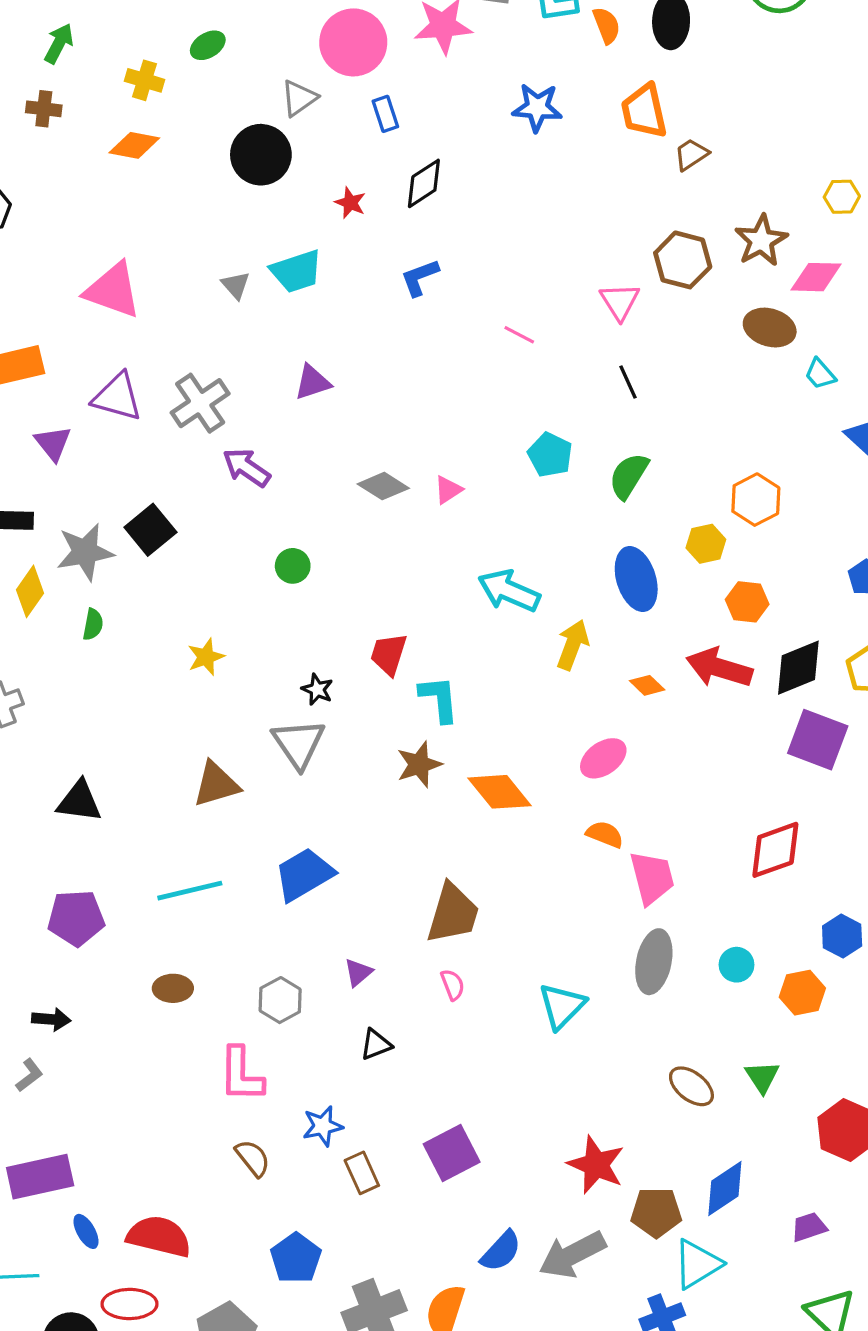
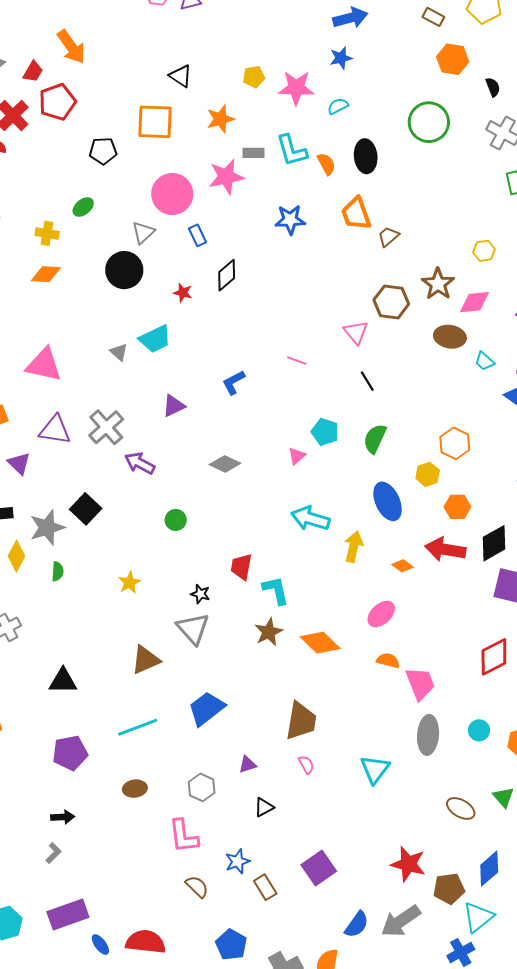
blue L-shape: (420, 277) -> (234, 382), moved
pink triangle: (448, 490) -> (297, 456), moved
purple triangle: (358, 972) -> (247, 764), turned 30

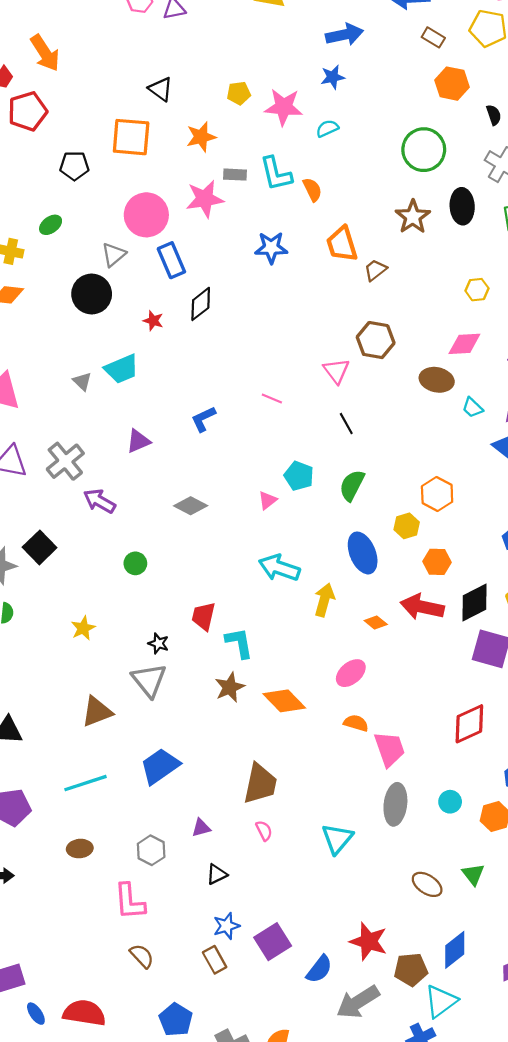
black ellipse: (366, 156) -> (462, 206), moved
blue rectangle: (197, 235) -> (171, 260), size x1.5
brown star: (438, 284) -> (413, 217), moved
blue star: (237, 861) -> (226, 926), moved
blue semicircle: (357, 924) -> (319, 969), moved

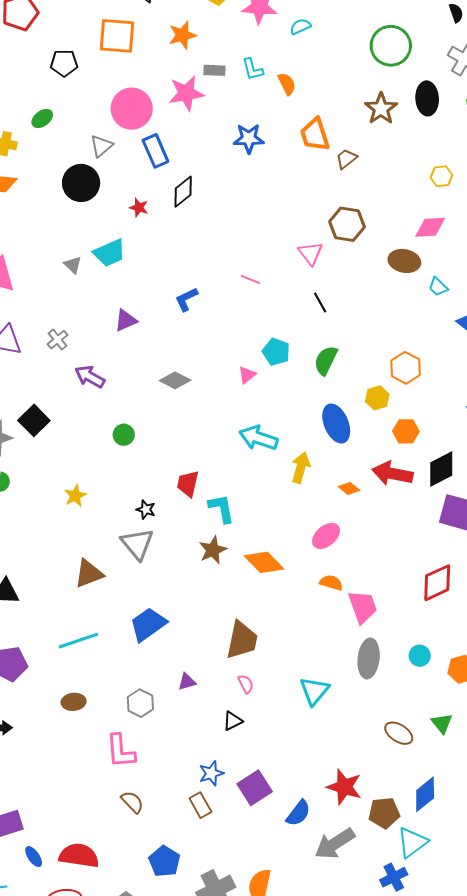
cyan L-shape: (276, 174) -> (253, 69), size x0.7
gray cross: (65, 461) -> (58, 340), size x0.6
black triangle: (217, 874) -> (233, 721), moved

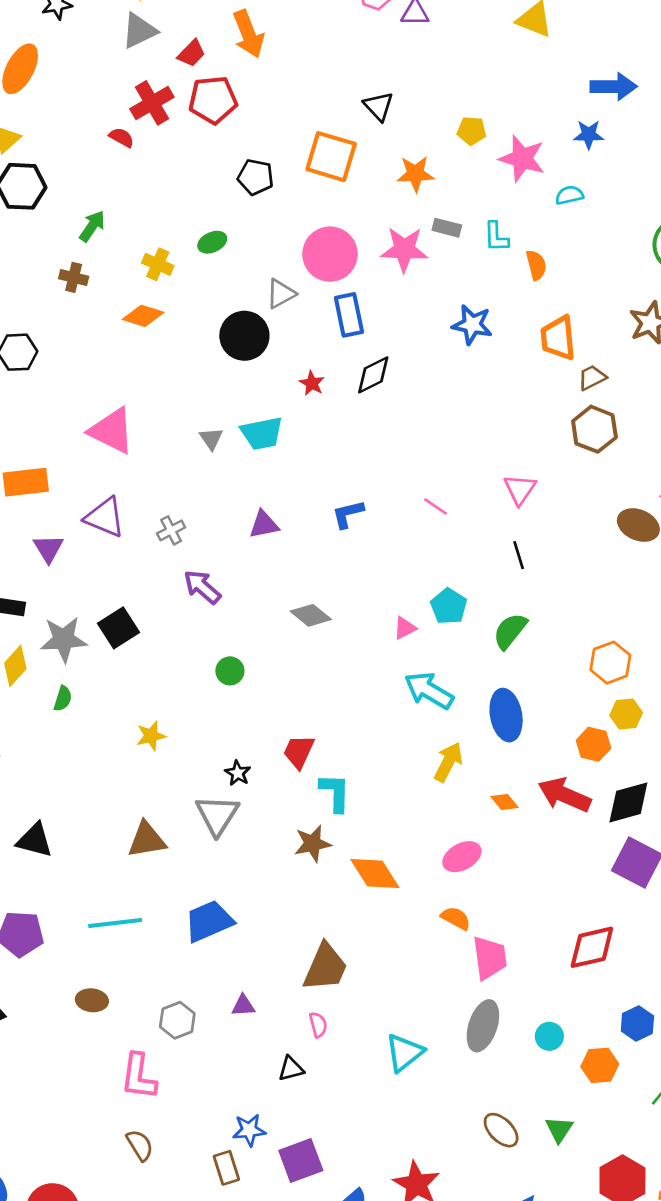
brown hexagon: (347, 224) -> (594, 429), moved
yellow hexagon: (377, 398) -> (626, 714), moved
cyan arrow: (258, 438) -> (429, 691), moved

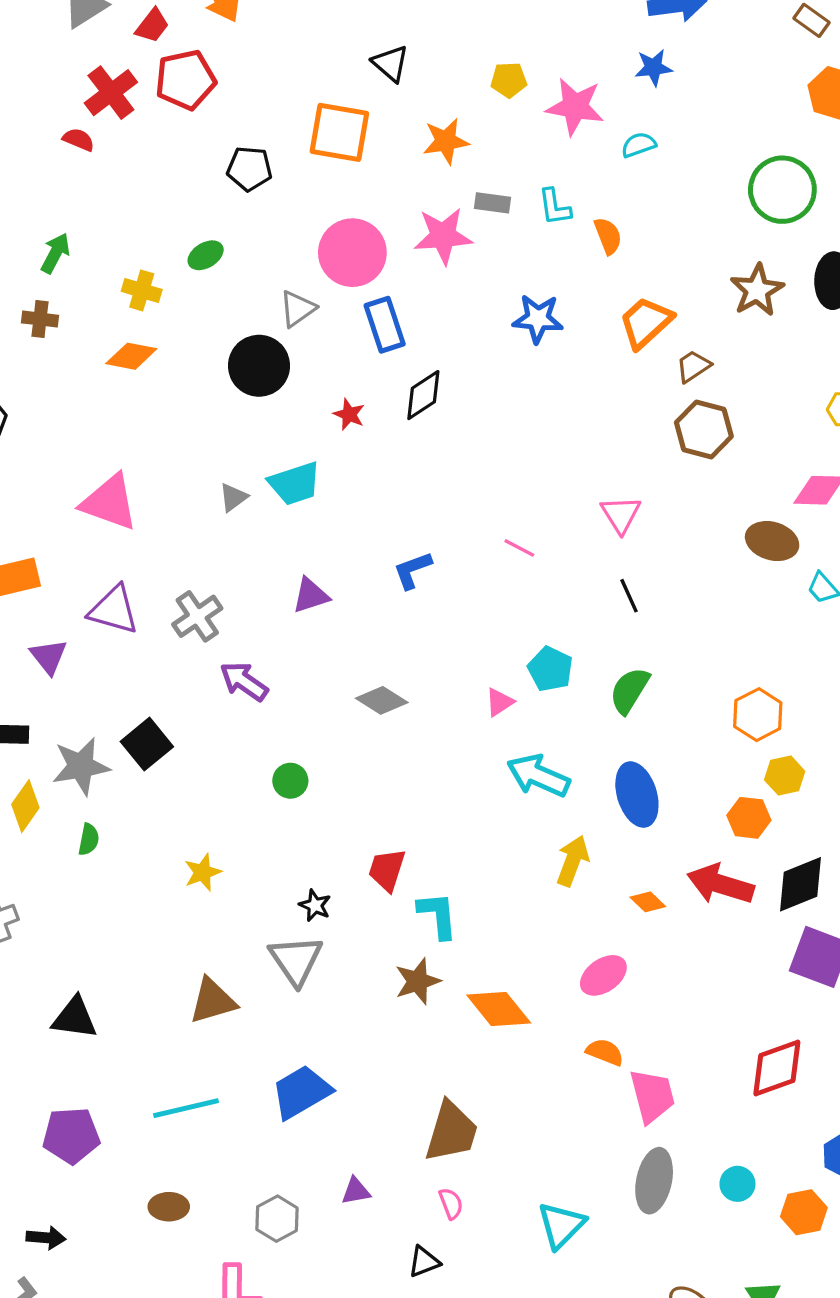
orange trapezoid: (558, 338) -> (646, 322), turned 60
gray triangle: (211, 439) -> (233, 497), turned 35
gray cross: (171, 530) -> (197, 616), size x1.4

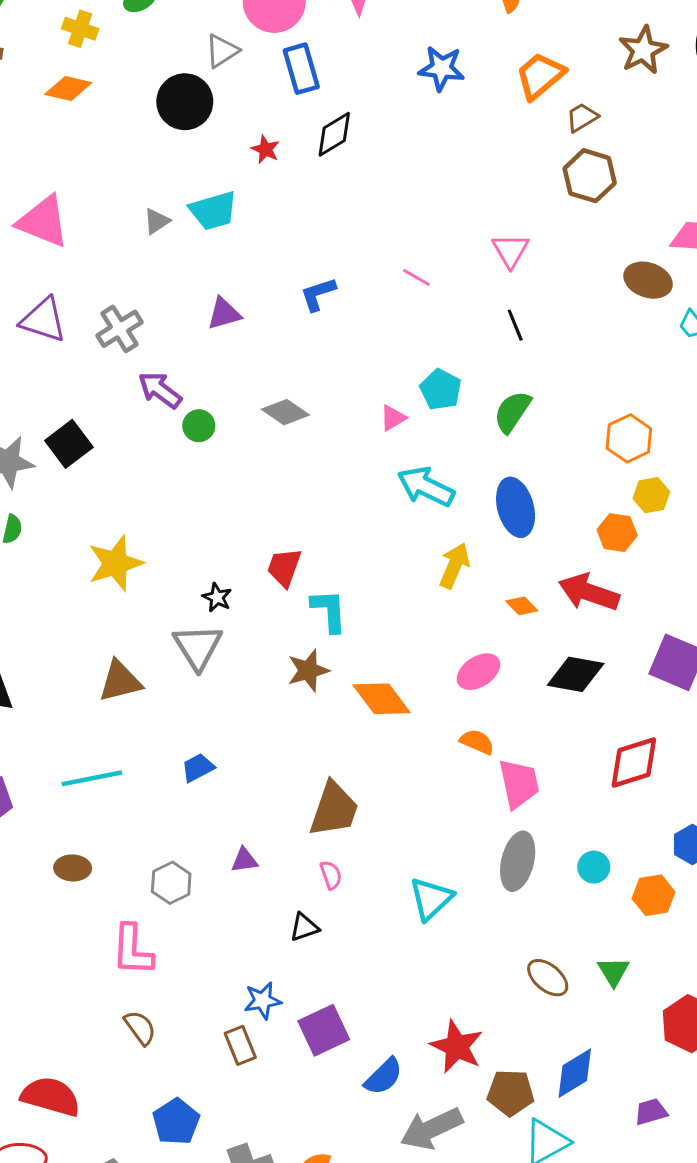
green circle: (290, 781) -> (199, 426), moved
yellow star: (203, 872) -> (115, 563), size x1.6
black diamond: (801, 884) -> (576, 674), moved, turned 30
blue trapezoid: (301, 1092) -> (198, 768), size x0.6

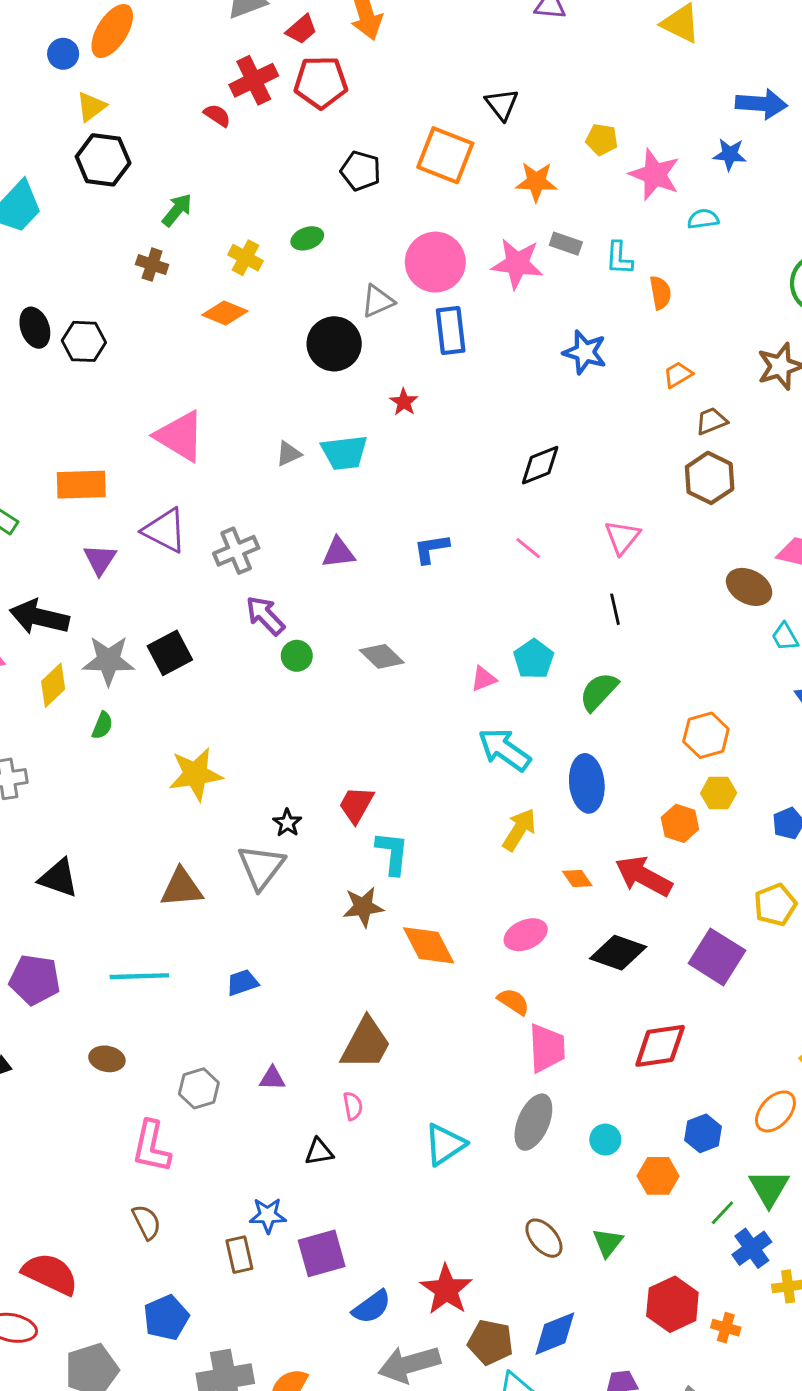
orange trapezoid: (540, 76) -> (678, 375), size x0.6
black diamond: (334, 134) -> (540, 465), moved

